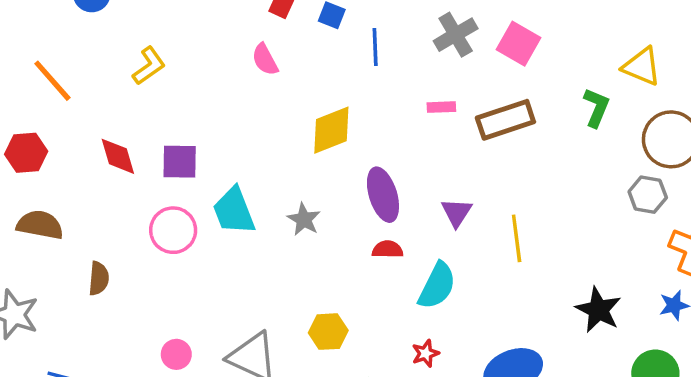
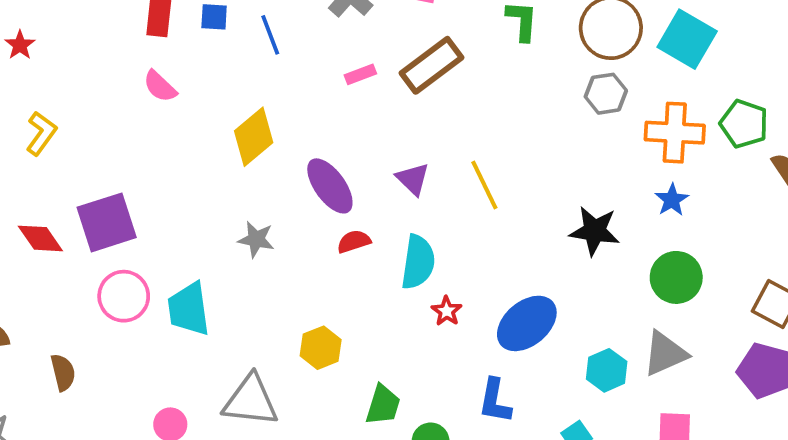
purple square: (180, 162) -> (107, 222), size x1.4
cyan trapezoid: (234, 211) -> (189, 309), moved, turned 32
red star: (425, 353) -> (447, 311), moved

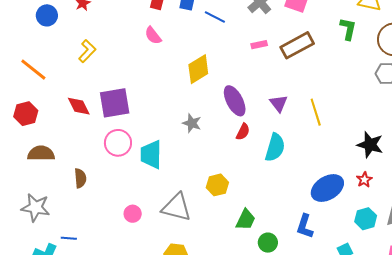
blue line: (270, 35) -> (215, 17), turned -50
red semicircle: (354, 241) -> (243, 132), turned 126
red star: (447, 311) -> (364, 180), moved

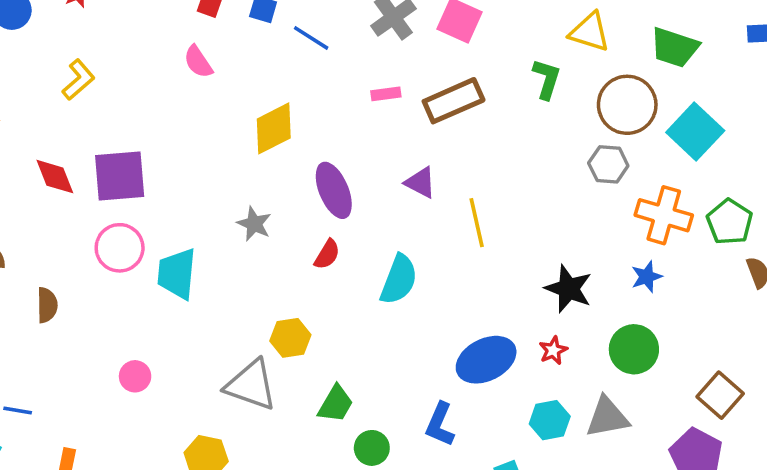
purple triangle: (279, 103) -> (420, 183), moved, turned -30
red semicircle: (243, 132) -> (327, 254), moved
gray triangle: (177, 207) -> (251, 385), moved

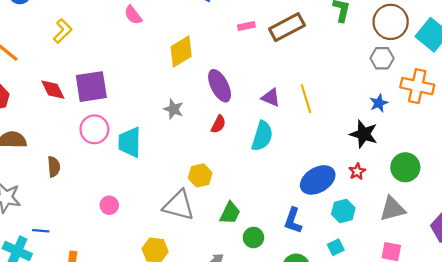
purple triangle: (420, 183) -> (271, 98), moved
blue star: (647, 277) -> (379, 103), moved
cyan hexagon: (550, 420) -> (343, 211), moved

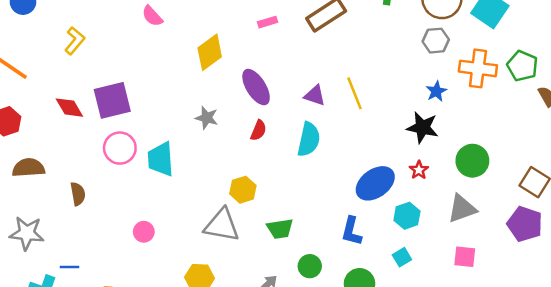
pink rectangle: (246, 26) -> (268, 22), moved
green trapezoid: (230, 213) -> (280, 229), turned 60
green circle: (253, 238) -> (310, 266), moved

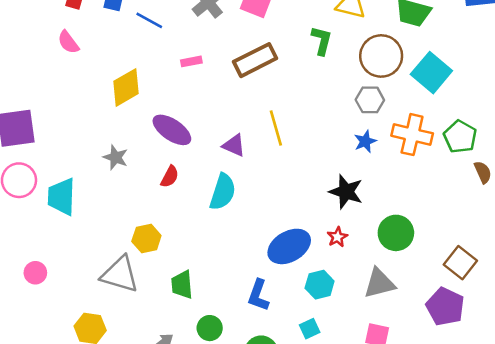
purple ellipse: (256, 87) -> (172, 130), turned -30
blue star: (436, 91) -> (365, 141), moved
yellow line: (354, 93) -> (276, 128), moved
green trapezoid: (280, 229) -> (182, 285), turned 88

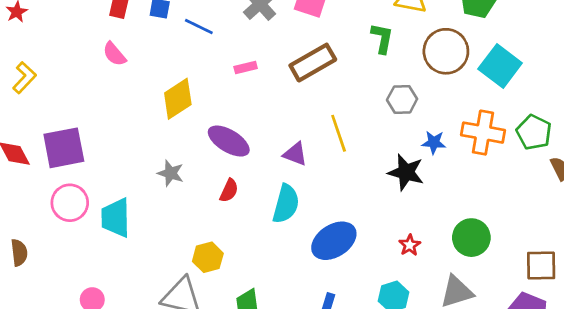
gray hexagon: (370, 100) -> (402, 99), moved
blue star: (365, 141) -> (434, 142), turned 30
black star: (346, 192) -> (406, 172), moved
blue ellipse: (289, 246) -> (334, 241), moved
brown square: (460, 263) -> (541, 266), turned -36

